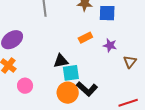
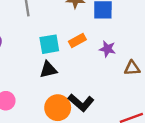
brown triangle: (130, 62) -> (132, 68), turned 48
cyan square: (71, 73) -> (49, 44), moved

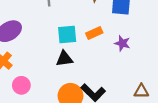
brown triangle: (132, 68) -> (141, 91), moved

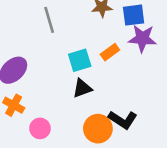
purple star: (122, 43) -> (142, 38), moved, size x1.5

